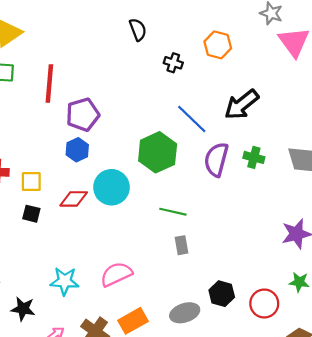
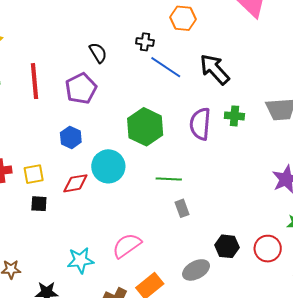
black semicircle: (138, 30) -> (98, 53), moved
black arrow: (242, 105) -> (215, 69), turned 96
purple pentagon: (83, 115) -> (81, 89), moved
blue line: (192, 119) -> (166, 67), moved

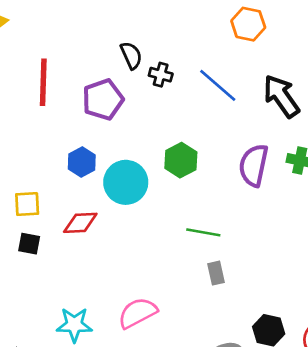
black cross: (145, 42) -> (161, 75), moved
green hexagon: (145, 127) -> (181, 160), size x0.7
cyan circle: (108, 166) -> (126, 182), moved

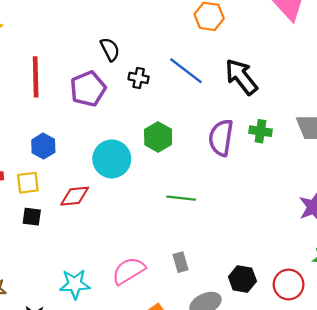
black cross: (161, 75) -> (139, 78), moved
blue hexagon: (82, 162) -> (43, 146), moved
gray rectangle: (216, 273) -> (180, 262), moved

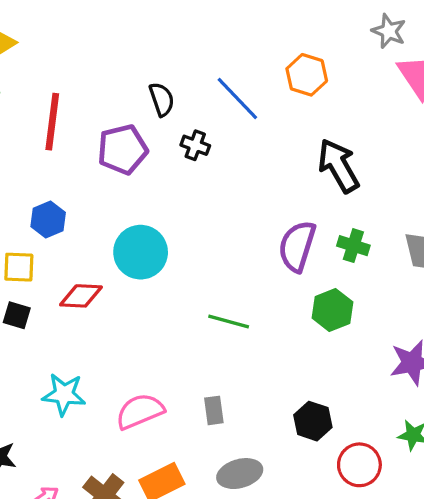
blue line: (186, 71) -> (237, 99), moved
green hexagon: (158, 137) -> (332, 310), moved
black hexagon: (242, 279) -> (313, 421), moved
cyan star: (75, 284) -> (64, 394), moved

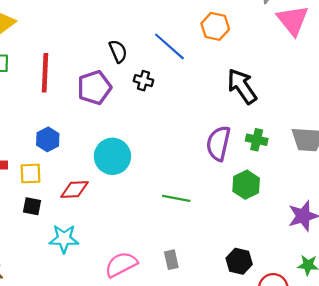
cyan star: (64, 394) -> (64, 239), moved

